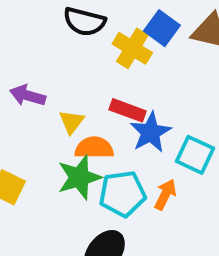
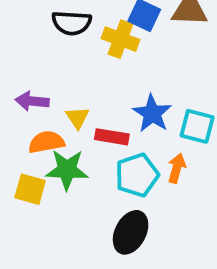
red rectangle: (128, 110) -> (112, 137), moved
orange semicircle: (94, 148) -> (46, 142), moved
green star: (79, 177) -> (67, 170), moved, turned 30

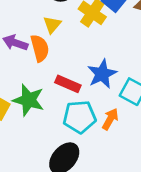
yellow triangle: (77, 118) -> (52, 25), moved
orange semicircle: (46, 142) -> (40, 48), moved, turned 72

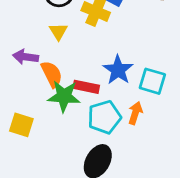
orange semicircle: (40, 48) -> (52, 74), moved
green star: (28, 100) -> (64, 96), moved

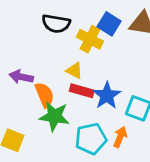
yellow triangle: (58, 31) -> (74, 71), moved, turned -36
red rectangle: (86, 87) -> (82, 91), moved

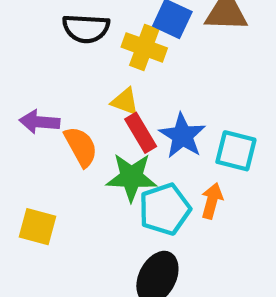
red rectangle: (82, 91) -> (141, 133), turned 50
green star: (54, 116) -> (131, 177), moved

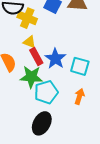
yellow cross: (144, 47) -> (27, 18), moved
orange arrow: (212, 201) -> (79, 96), moved

